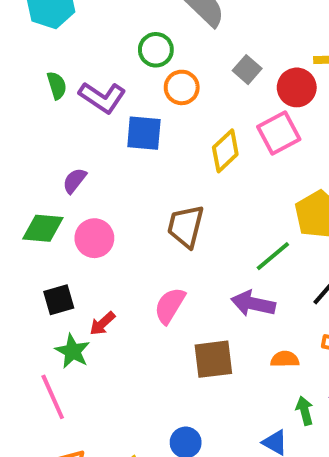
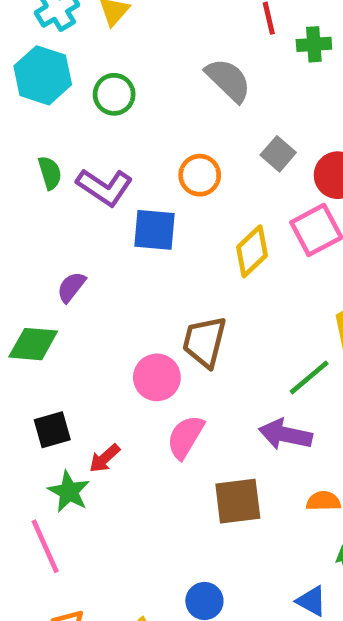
green circle: (156, 50) -> (114, 94), moved
pink circle: (94, 238) -> (157, 377), moved

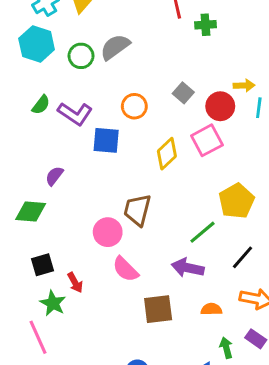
gray semicircle: (228, 80) -> (115, 47), moved, turned -80
green semicircle: (50, 173) -> (41, 105), turned 54
pink semicircle: (185, 437) -> (125, 269), turned -76
red arrow: (105, 458) -> (75, 283), turned -78

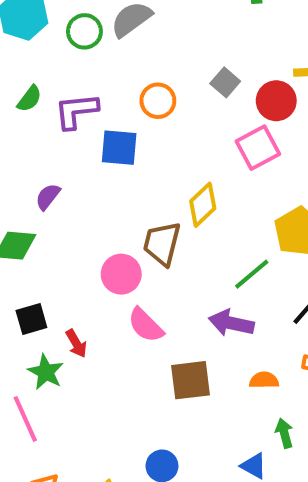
purple L-shape: (75, 114) -> (76, 111), turned 140
yellow diamond: (167, 154) -> (203, 205), moved

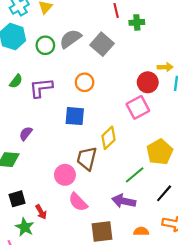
gray square: (225, 82) -> (102, 44), moved, size x1.5
blue square: (119, 148) -> (75, 116), moved

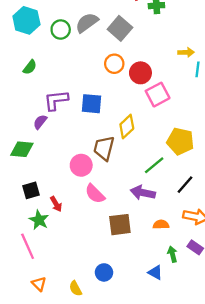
orange circle: (85, 82) -> (114, 64), moved
red circle: (148, 82) -> (140, 73), moved
purple L-shape: (41, 88) -> (56, 100), moved
yellow pentagon: (160, 152) -> (180, 141), turned -30

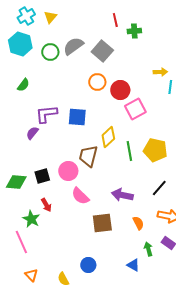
green diamond: (22, 149) -> (16, 182), moved
green line: (154, 165) -> (129, 151), moved, turned -60
black square: (31, 190) -> (42, 176), moved
orange semicircle: (161, 225) -> (138, 223), turned 64

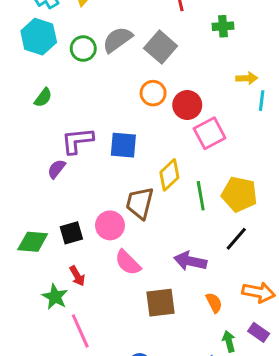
green cross: (134, 31) -> (223, 26), moved
black line: (159, 188) -> (236, 239), moved
pink line: (21, 242) -> (80, 331), moved

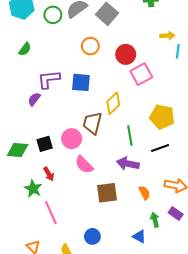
orange circle: (153, 93) -> (90, 46), moved
green line: (201, 196) -> (130, 136), moved
black line: (236, 239) -> (160, 148), turned 30

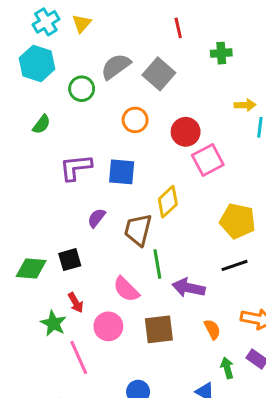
green circle: (53, 15) -> (82, 89), moved
purple semicircle: (34, 99) -> (96, 218), moved
green line: (130, 136) -> (157, 264), moved
pink circle: (72, 139) -> (108, 326), moved

